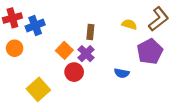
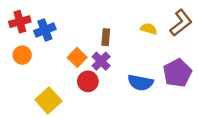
purple pentagon: (150, 51) -> (177, 73), moved
blue semicircle: (122, 73) -> (140, 83), size x1.5

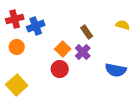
brown rectangle: (106, 37) -> (87, 32), turned -40
red circle: (88, 81) -> (60, 69), moved
yellow square: (48, 100) -> (17, 85), moved

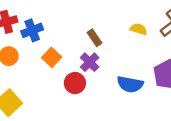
orange square: (63, 49) -> (52, 57), moved
red circle: (60, 69) -> (75, 83), moved

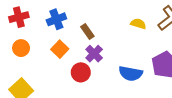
blue cross: (32, 30) -> (56, 19), moved
brown rectangle: (95, 38) -> (87, 31), moved

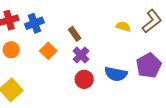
blue cross: (56, 19) -> (34, 23), moved
red circle: (81, 72) -> (84, 79), moved

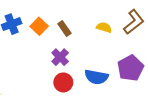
brown rectangle: (75, 34) -> (64, 28), moved
orange square: (48, 51) -> (39, 26), moved

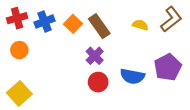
brown rectangle: (64, 28) -> (99, 26), size x1.5

